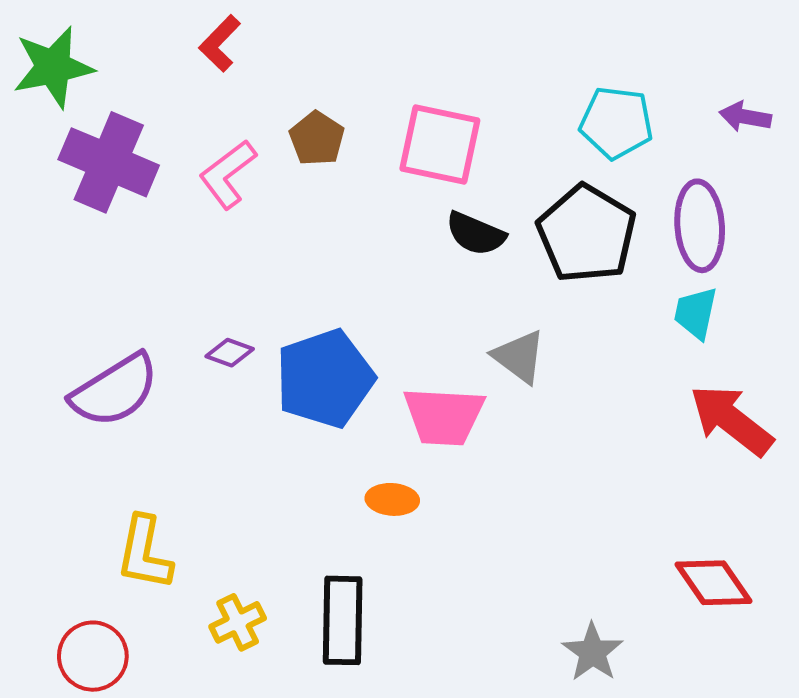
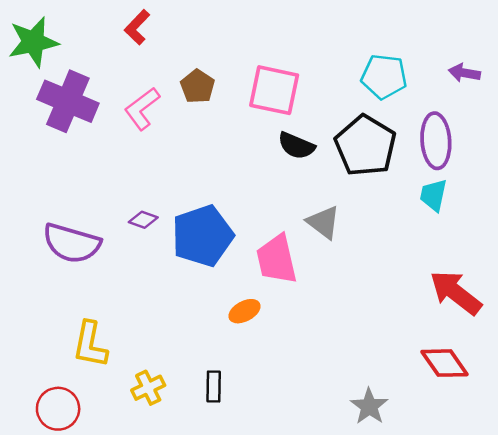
purple semicircle: (115, 390) -> (72, 243), turned 48
pink trapezoid: (444, 416) -> (277, 259), turned 74
red arrow: (731, 420) -> (456, 293), moved
orange ellipse: (392, 499) -> (244, 311), turned -32
black rectangle: (343, 620) -> (214, 386), size x0.6

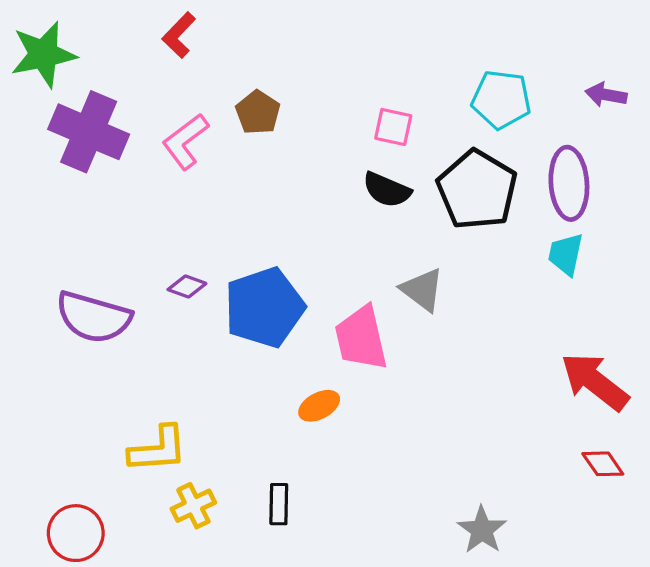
pink square: (274, 90) -> (393, 127), moved, size x0.6
yellow L-shape: (90, 345) -> (158, 449), moved, turned -105
red diamond: (445, 363) -> (603, 464), moved, size x0.7

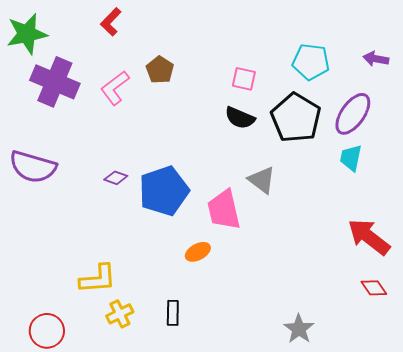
purple ellipse: (569, 183) -> (353, 114), turned 39
purple semicircle: (93, 317) -> (33, 167), moved

